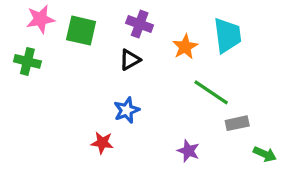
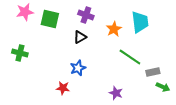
green cross: (27, 61) -> (20, 53), moved
gray rectangle: (237, 123) -> (153, 72), moved
green arrow: (265, 154) -> (163, 87), moved

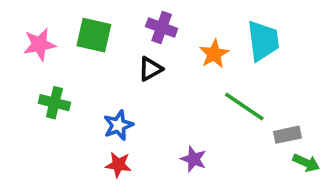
pink star: (25, 12) -> (39, 44), moved
green cross: (20, 53) -> (54, 103), moved
blue star: (78, 68) -> (118, 125), moved
purple star: (116, 93) -> (194, 159), moved

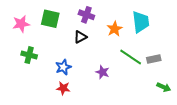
gray rectangle: (287, 135) -> (154, 59), moved
purple star: (194, 159) -> (102, 72), moved

